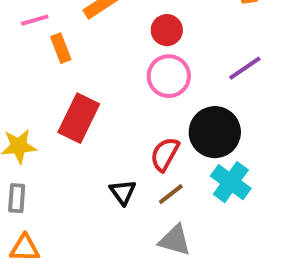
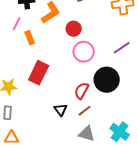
pink line: (35, 20) -> (17, 24), turned -48
red circle: (167, 30) -> (74, 29), moved
cyan cross: (231, 182) -> (120, 132), moved

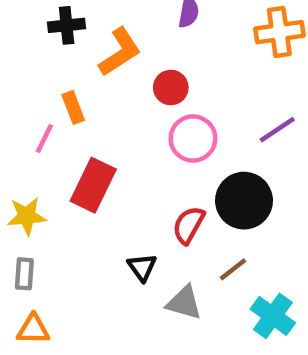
pink line: (17, 24) -> (44, 139), moved
brown line: (85, 111) -> (233, 269), moved
gray triangle: (87, 134) -> (184, 303), moved

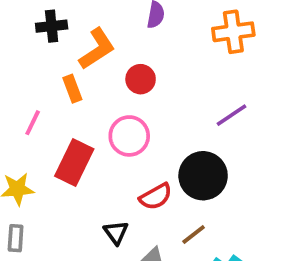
orange rectangle: (73, 107) -> (72, 89), moved
pink circle: (193, 139) -> (129, 136), moved
red semicircle: (189, 225) -> (156, 197), turned -148

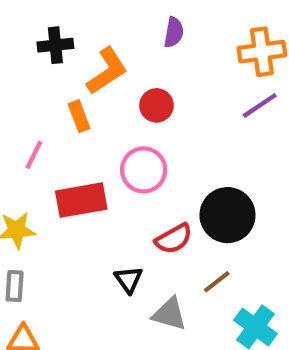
purple line: (231, 115) -> (260, 105), moved
red rectangle: (74, 162) -> (81, 200), turned 54

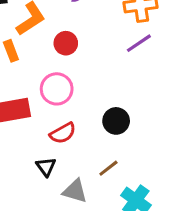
black circle: (227, 215) -> (116, 121), size x0.7
red semicircle: (174, 239) -> (63, 133), moved

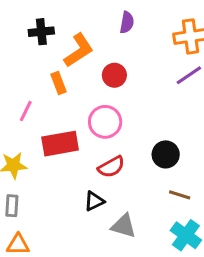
black triangle: (46, 167) -> (94, 201), turned 40
brown line: (108, 168) -> (180, 195), moved, turned 55

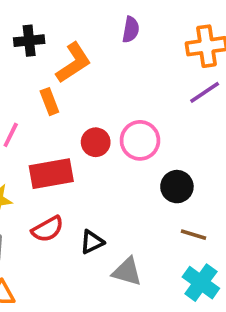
red circle: (114, 75) -> (96, 142), moved
pink circle: (105, 122) -> (140, 140), moved
red semicircle: (111, 167) -> (48, 229), moved

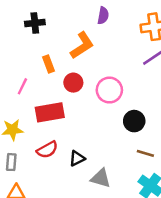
orange L-shape: (73, 63) -> (82, 45), moved
red circle: (96, 142) -> (73, 83), moved

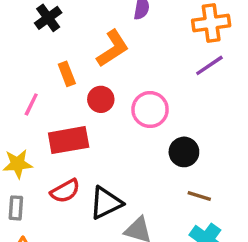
black cross: (35, 23) -> (48, 18), turned -30
black triangle: (77, 158) -> (106, 203), size x1.5

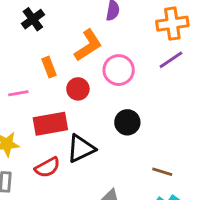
pink line: (31, 104) -> (18, 93), turned 54
pink circle: (150, 110) -> (119, 70), moved
black circle: (184, 152) -> (127, 122), moved
black triangle: (106, 203) -> (81, 148), moved

